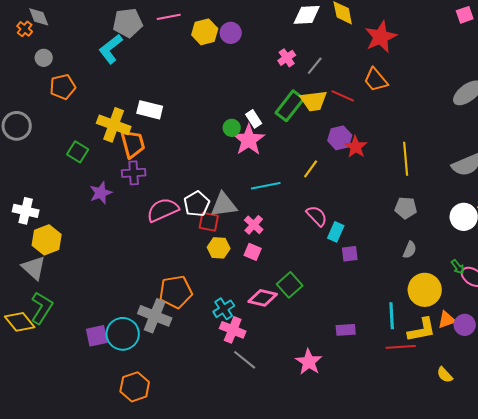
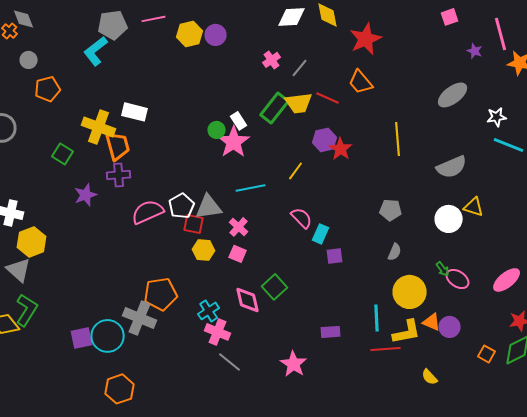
yellow line: (406, 159) -> (398, 139), moved
pink diamond: (263, 298) -> (248, 300), turned 64
orange triangle: (447, 320) -> (432, 322), turned 42

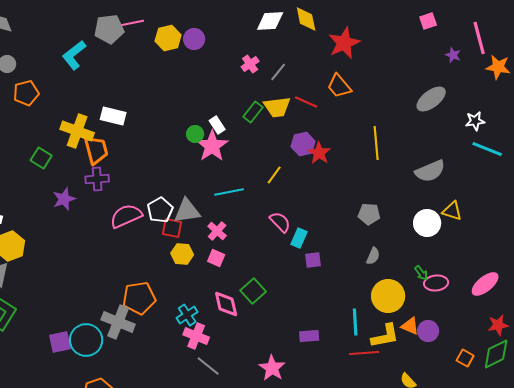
gray pentagon: (113, 25) -> (109, 29), moved
green rectangle: (275, 108) -> (253, 112), size x0.7
pink ellipse: (458, 279) -> (436, 283), turned -40

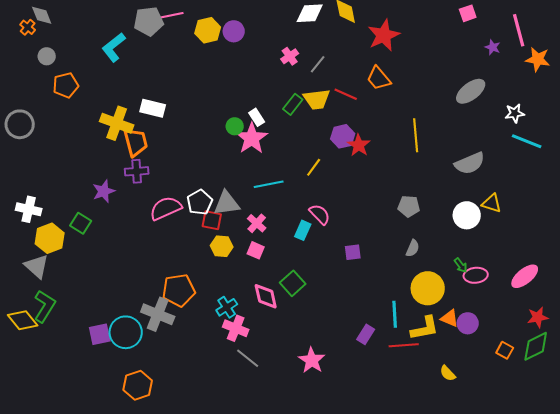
green square: (41, 158) -> (81, 223), moved
cyan rectangle: (299, 238) -> (303, 230), moved
purple rectangle: (309, 336) -> (366, 334), moved, turned -54

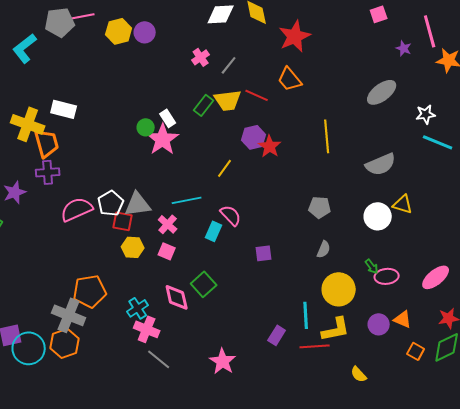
cyan line: (269, 184) -> (187, 200), moved
orange triangle: (450, 318) -> (403, 319), moved
cyan circle: (126, 332) -> (29, 348), moved
orange hexagon: (138, 385) -> (65, 343), moved

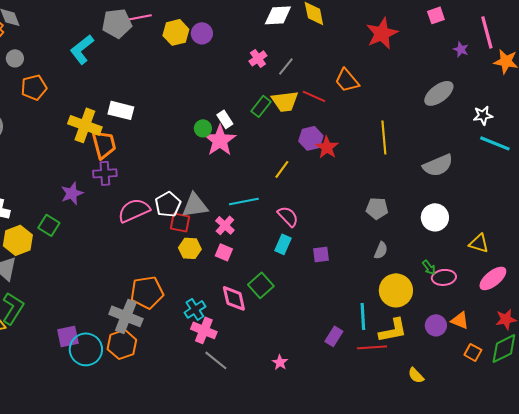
red star: (295, 36) -> (382, 33), moved
yellow triangle: (403, 204) -> (479, 243), moved
cyan rectangle: (214, 231) -> (283, 244), moved
pink star: (223, 361) -> (280, 362), size x0.6

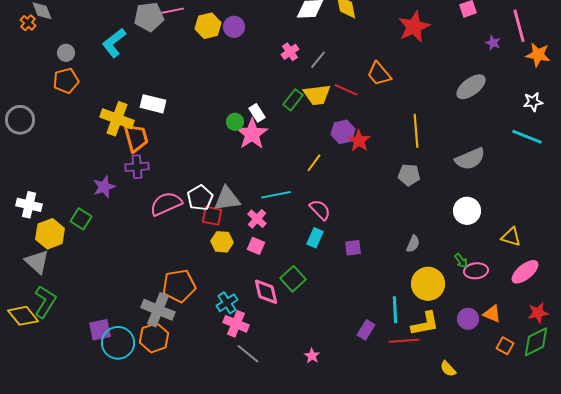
gray circle: (15, 58) -> (66, 53), moved
white star: (483, 115) -> (533, 102), moved
gray pentagon: (377, 208) -> (409, 175), moved

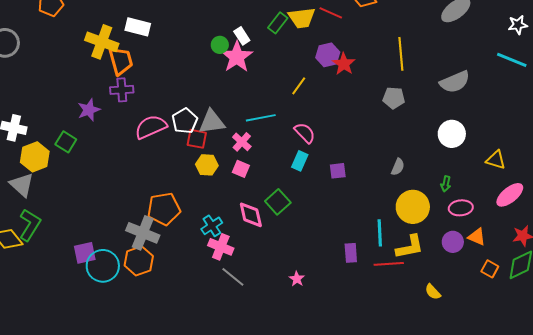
green arrow: (461, 261) -> (446, 184), turned 49
pink ellipse: (476, 271) -> (461, 208), moved
purple rectangle: (366, 330) -> (351, 253), turned -36

